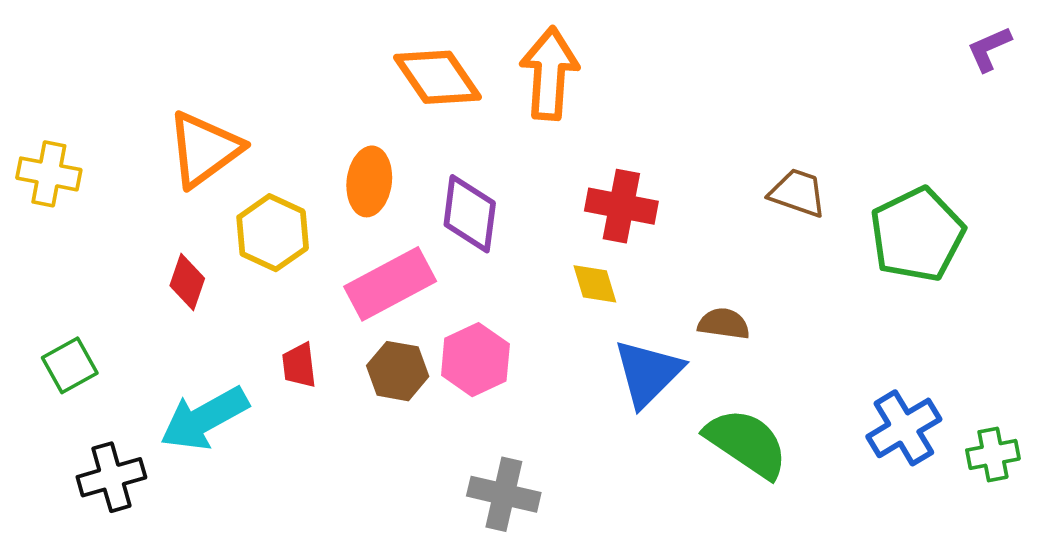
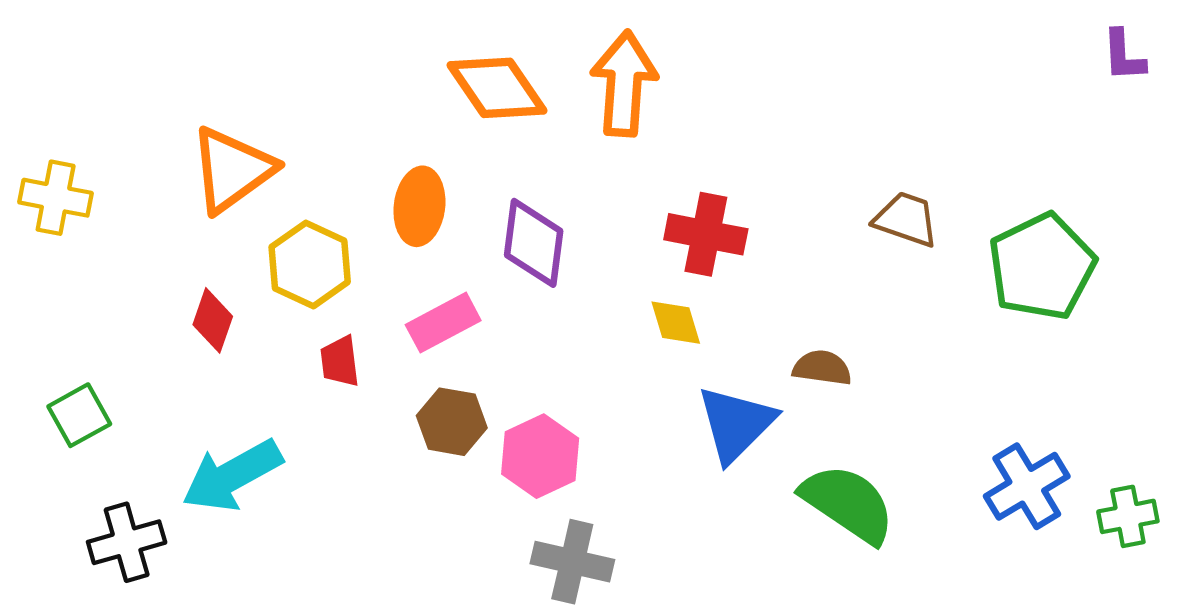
purple L-shape: (989, 49) -> (1124, 56), turned -69
pink rectangle: (390, 284) -> (443, 323), size x0.7
pink hexagon: (475, 360) -> (540, 456), moved
red trapezoid: (299, 365) -> (340, 361), moved

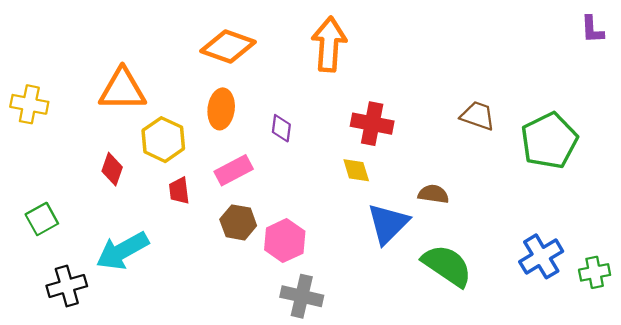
orange diamond: (497, 88) -> (228, 46), moved, turned -36
orange triangle: (232, 170) -> (122, 90), turned 36
purple diamond: (534, 243) -> (281, 128), size x0.6

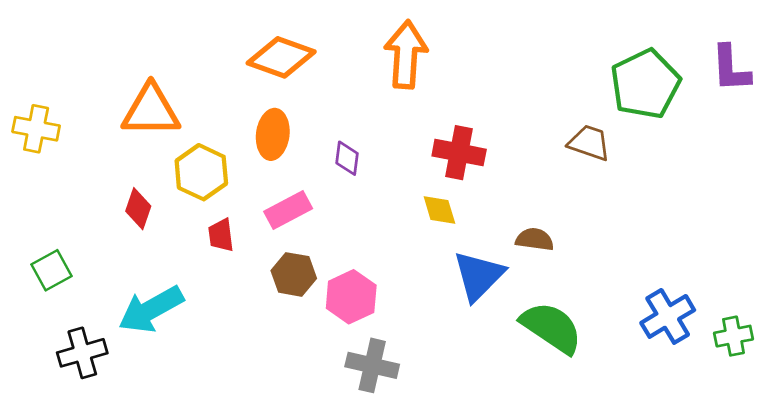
purple L-shape: (592, 29) -> (731, 69), moved, size x1.4
green pentagon: (549, 141) -> (645, 84), moved

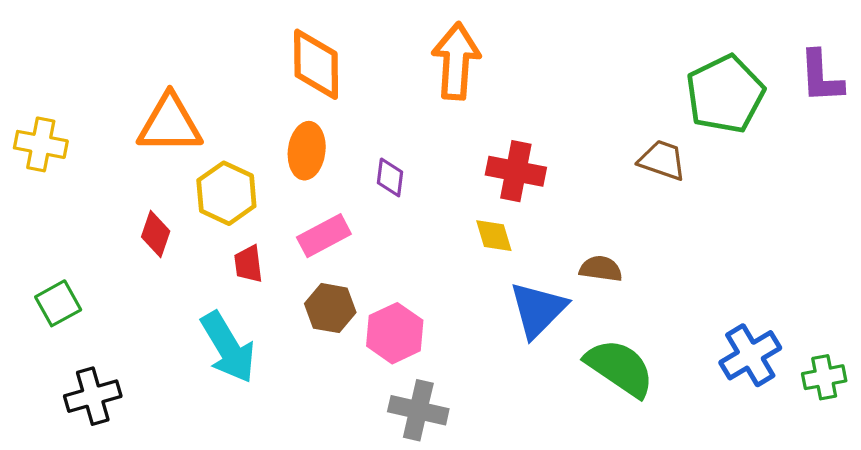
orange diamond: (281, 57) -> (316, 64), turned 70
cyan arrow: (151, 309) -> (228, 347), moved, turned -92

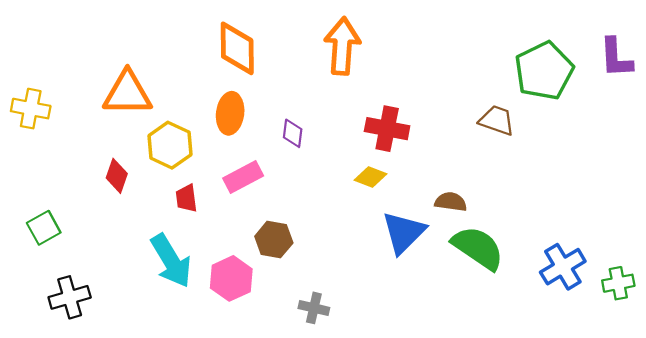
yellow diamond: (494, 236) -> (371, 177), turned -52
brown hexagon: (330, 308) -> (274, 240), moved
pink hexagon: (395, 333) -> (231, 278), moved
green semicircle: (620, 368) -> (478, 248), moved
gray cross: (418, 410) -> (314, 308), size x0.7

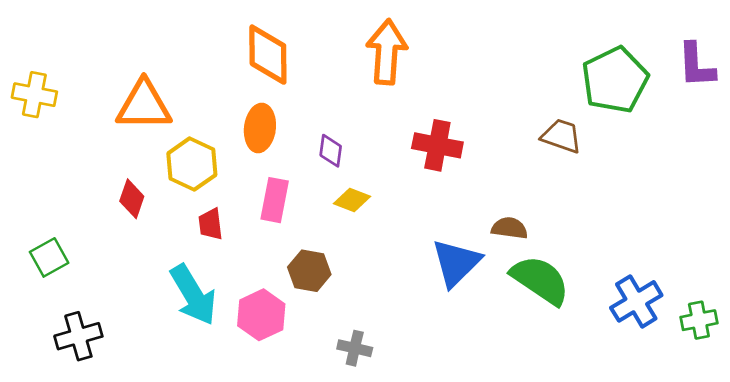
yellow cross: (31, 109) -> (34, 95), moved
pink rectangle: (243, 177) -> (275, 200), turned -51
yellow diamond: (371, 177) -> (352, 200), moved

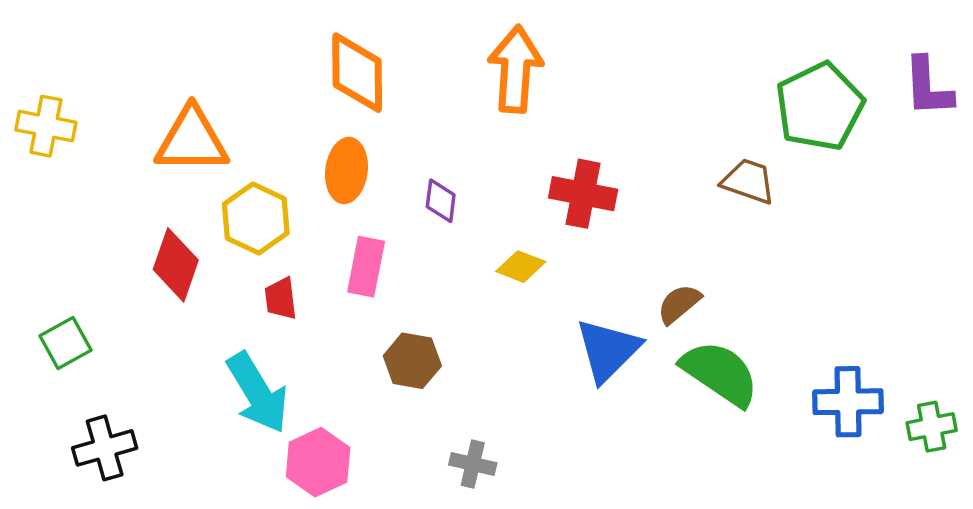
red diamond: (132, 199) -> (176, 265), size x1.4
yellow diamond: (352, 200) -> (521, 267), moved
brown semicircle: (509, 228) -> (679, 304), turned -48
blue cross: (636, 301) -> (848, 402), turned 30
pink hexagon: (261, 315) -> (318, 462), moved

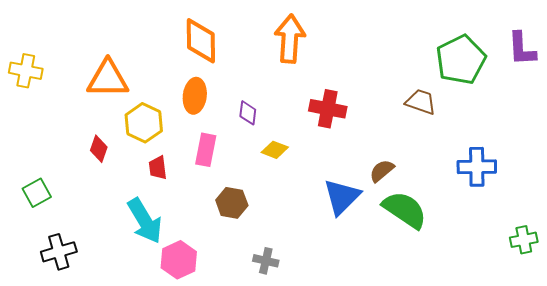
red diamond: (176, 265) -> (99, 149), size x0.7
yellow diamond: (521, 267) -> (275, 150), moved
blue cross: (848, 402) -> (477, 167), moved

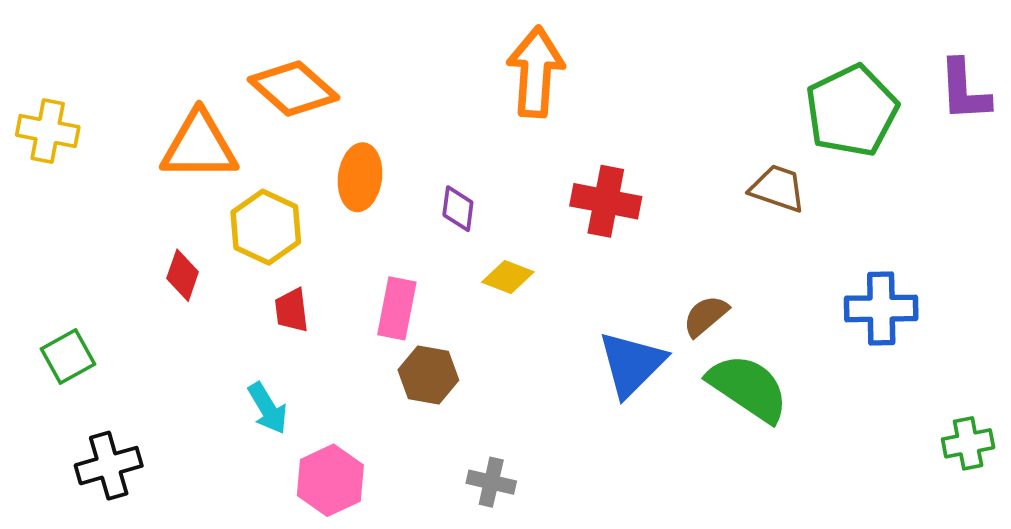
orange diamond: (201, 41) -> (293, 89), moved, turned -48
pink rectangle: (206, 150) -> (397, 308), moved
cyan arrow: (145, 221) -> (268, 408), size x0.6

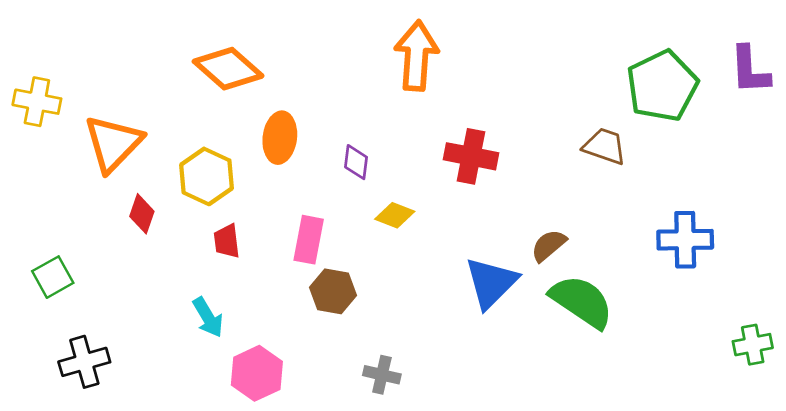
orange triangle: (199, 146) -> (113, 143), moved, turned -46

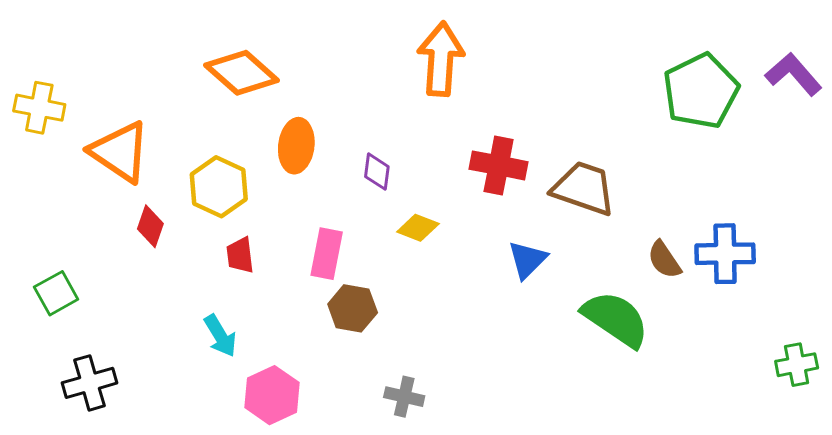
purple L-shape: (750, 70) -> (793, 74), turned 142
orange triangle: (113, 143) -> (120, 152), turned -40
brown trapezoid: (605, 146) -> (584, 188), moved, size x1.4
brown semicircle: (549, 245) -> (664, 260), moved, turned -84
blue triangle: (491, 283) -> (527, 260), moved, size x0.7

